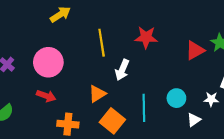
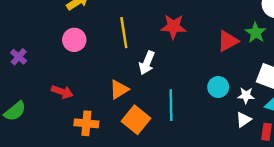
pink circle: (48, 62) -> (74, 40), moved, size x0.7
cyan circle: (176, 98) -> (218, 87), moved
white triangle: (194, 120) -> (244, 120), moved

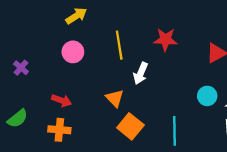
orange triangle: (119, 89) -> (115, 98), turned -42
cyan line: (171, 105) -> (174, 131), moved
orange cross: (86, 123) -> (59, 130), moved

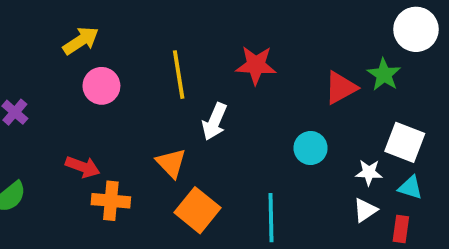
yellow arrow: (76, 16) -> (81, 41), moved
cyan circle: (207, 96) -> (311, 148), moved
orange cross: (59, 130) -> (111, 201), moved

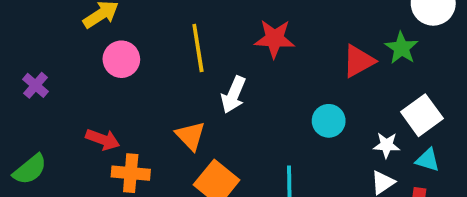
white square: (405, 142) -> (422, 115), turned 33

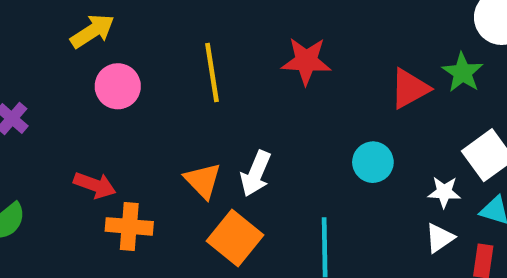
white arrow: (233, 95) -> (256, 174), moved

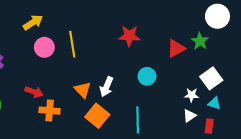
yellow line: (212, 72) -> (72, 44), moved
cyan circle: (373, 162) -> (147, 76), moved

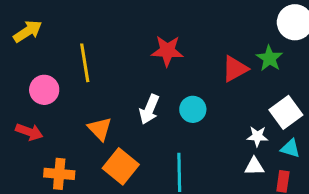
pink circle: (44, 47) -> (44, 90), moved
white arrow: (107, 87) -> (149, 109), moved
orange cross: (50, 111) -> (59, 174), moved
white triangle: (189, 116) -> (254, 166), turned 32

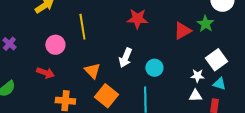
cyan circle: (193, 109) -> (154, 68), moved

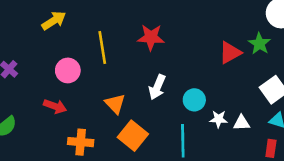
red star: (137, 19) -> (151, 37), moved
white star: (197, 76) -> (219, 119), moved
white triangle: (195, 96) -> (242, 123), moved

